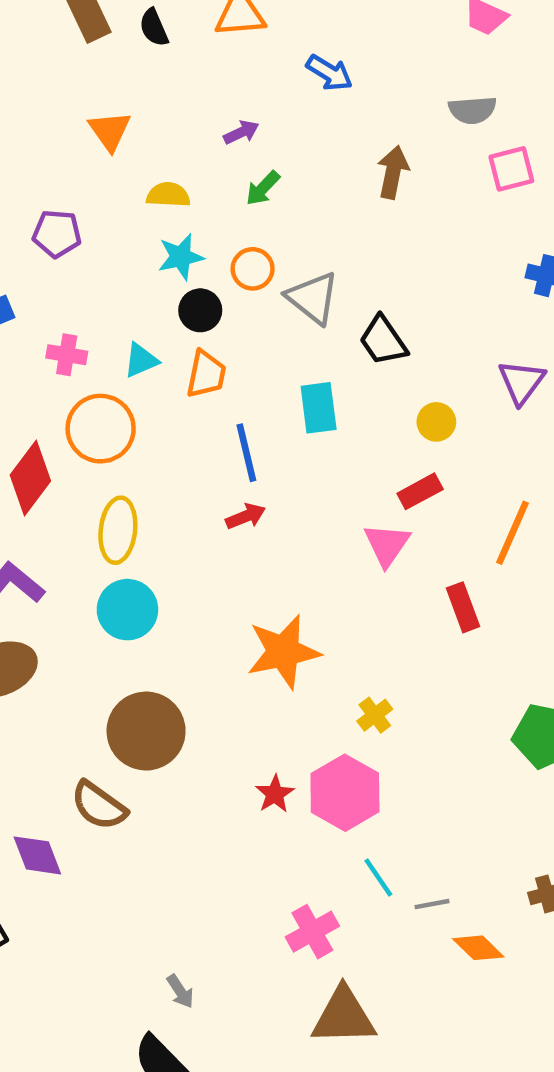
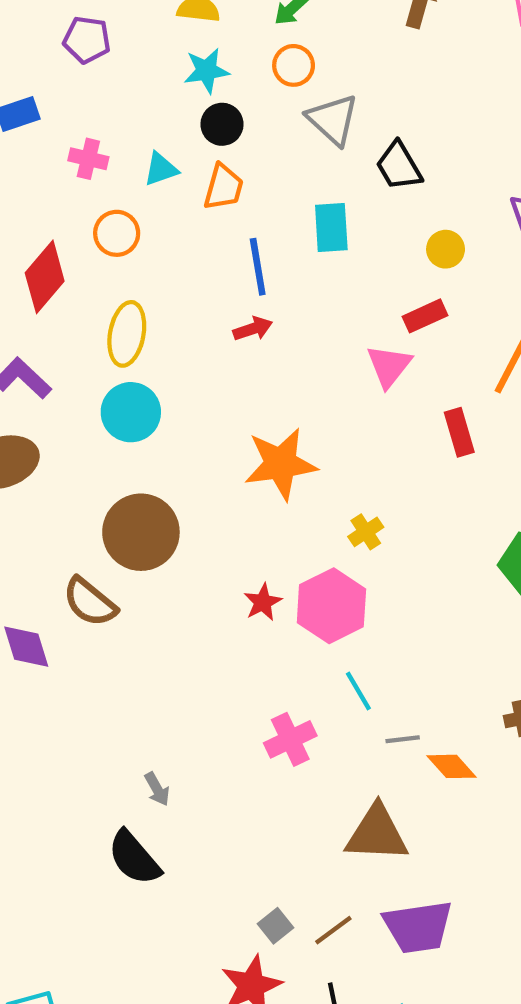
orange circle: (253, 269) -> (294, 65), moved
orange circle: (101, 429) -> (117, 233), size x0.7
gray line: (432, 904) -> (403, 739), moved
brown triangle: (344, 1016) -> (377, 834), moved

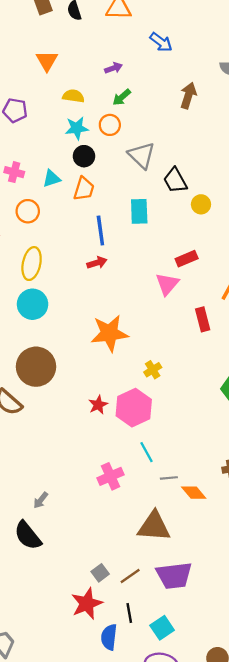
orange circle: (294, 65) -> (110, 125), moved
yellow circle: (446, 249) -> (201, 204), moved
gray arrow: (157, 789) -> (41, 500), turned 66

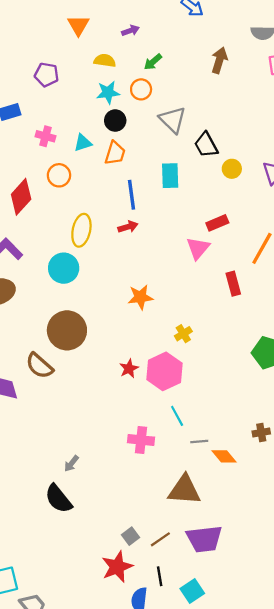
purple arrow: (113, 68) -> (130, 31), moved
yellow ellipse: (32, 264) -> (81, 230), moved
orange star: (109, 333) -> (140, 297), size x0.7
pink cross: (110, 476) -> (141, 440), turned 30

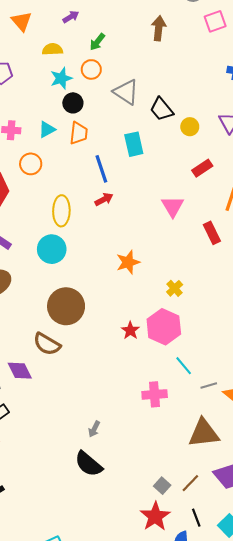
red rectangle: (217, 223) -> (202, 168), moved

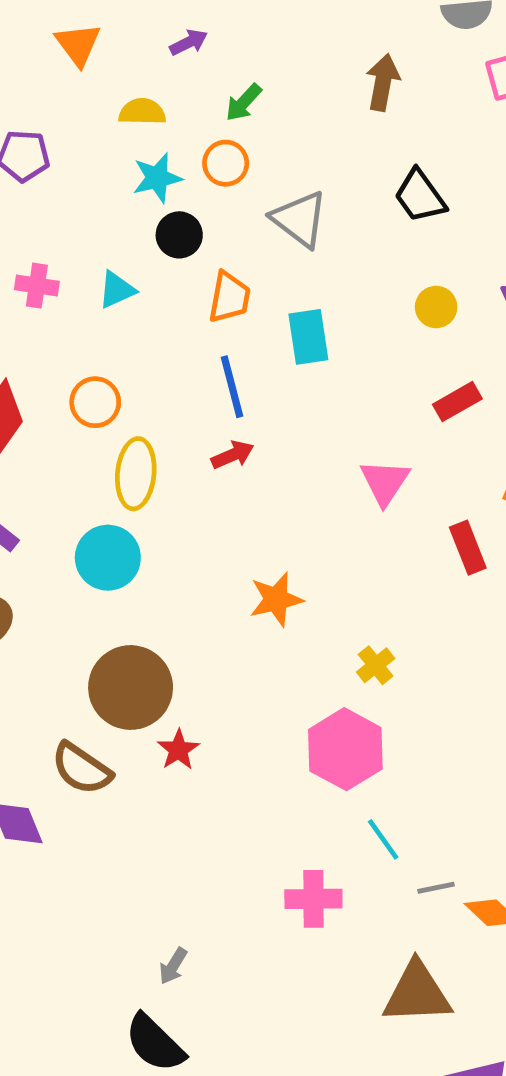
black trapezoid: (162, 109) -> (420, 196), moved
orange trapezoid: (79, 133) -> (229, 297), moved
orange circle: (31, 164) -> (95, 402), moved
red star: (130, 330) -> (178, 750), moved

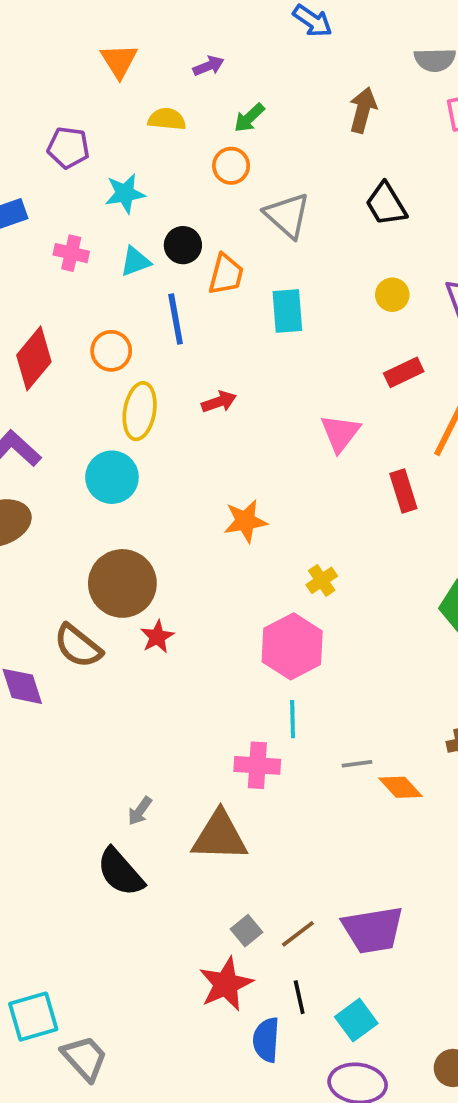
cyan star: (157, 178) -> (125, 193), moved
black circle: (179, 235) -> (183, 245), moved
blue line: (232, 387) -> (176, 319), moved
cyan line: (383, 839) -> (293, 719), moved, turned 30
brown triangle: (417, 993) -> (220, 836), moved

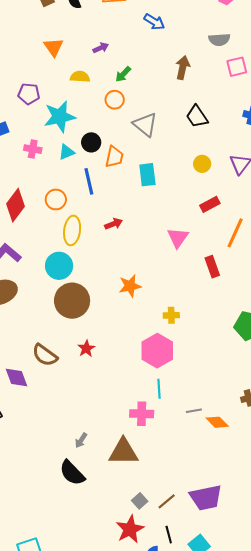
cyan star: (125, 193) -> (60, 117), size x1.5
yellow cross: (322, 580) -> (171, 315), turned 35
brown circle: (122, 583) -> (72, 301), moved

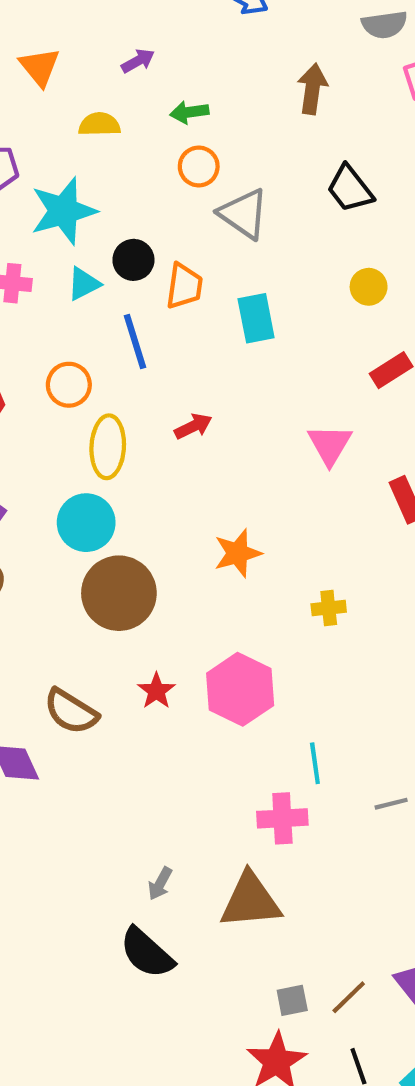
green arrow: (123, 74) -> (189, 112), turned 42
orange circle: (115, 100) -> (199, 166), moved
pink hexagon: (157, 351) -> (240, 689), moved
gray square: (140, 501) -> (292, 1000), turned 35

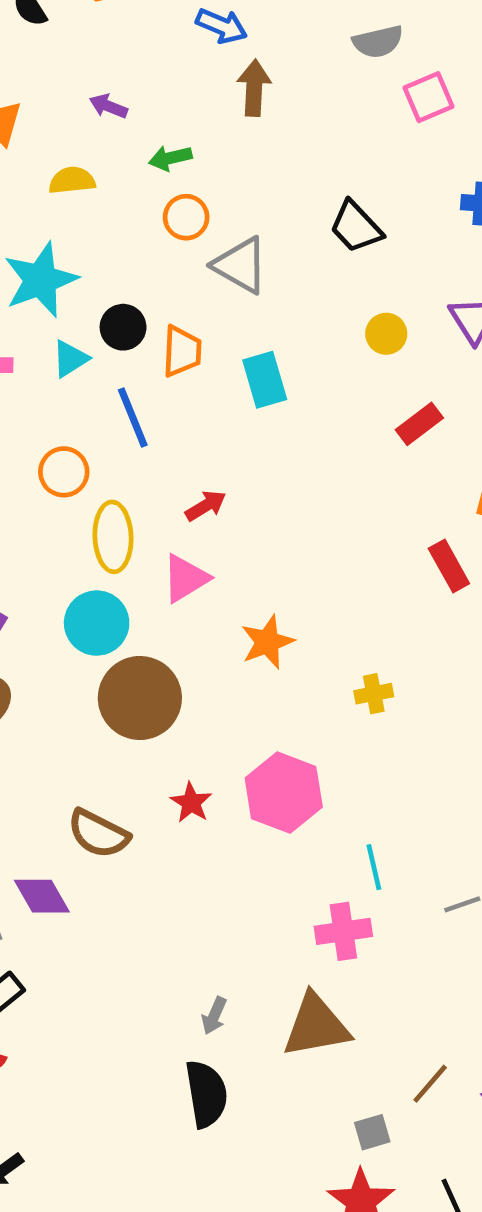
purple arrow: (138, 61) -> (108, 106), turned -124
brown arrow: (312, 89) -> (254, 88), moved
pink triangle: (330, 445) -> (185, 578), moved, turned 33
black semicircle: (147, 953) -> (206, 1094), turned -136
brown line: (349, 997) -> (430, 1084), moved

